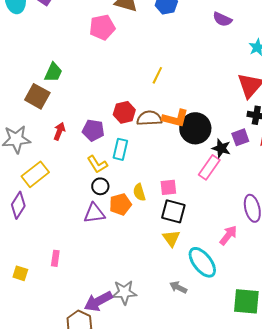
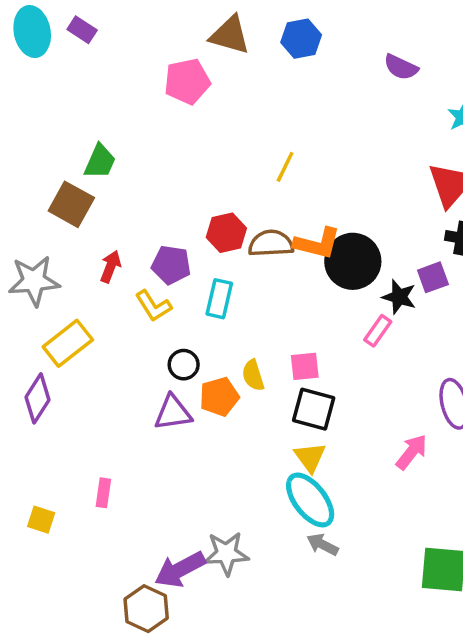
yellow L-shape: (97, 164) -> (153, 306), moved
pink rectangle: (209, 167) -> (378, 331), size x0.7
cyan ellipse: (202, 262) -> (310, 500), moved

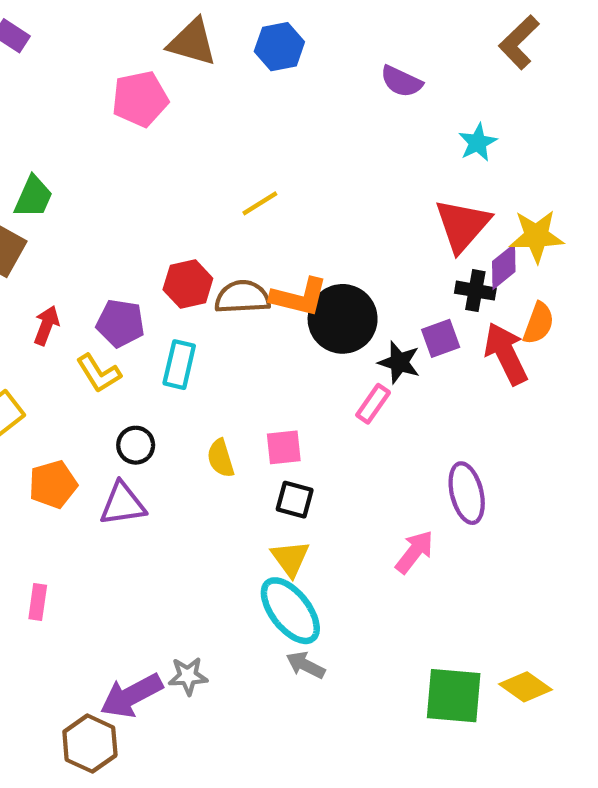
yellow line: (285, 167) -> (260, 203), turned 32
orange pentagon: (219, 397) -> (53, 484), moved
black square: (314, 409) -> (295, 500), size x0.7
gray star: (226, 553) -> (188, 676), size x0.7

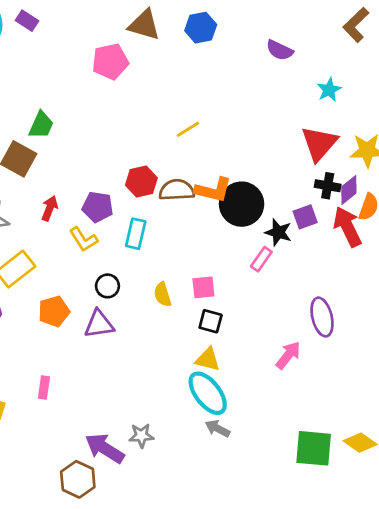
purple diamond: (504, 267) -> (349, 190), moved
yellow triangle: (290, 558) -> (208, 359), turned -40
purple arrow: (131, 696) -> (105, 448), turned 60

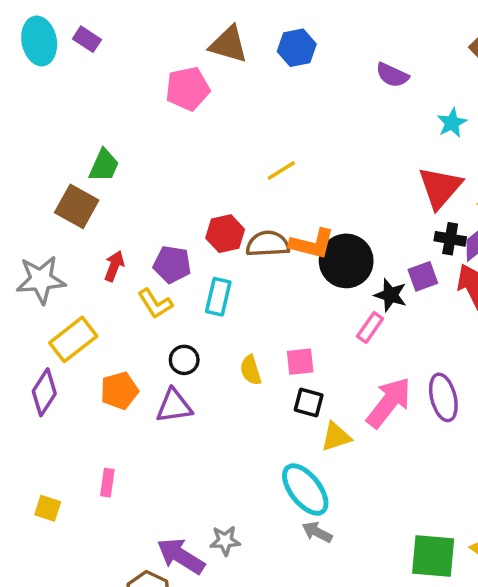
pink arrow: (288, 355) -> (389, 403), moved, size x1.5
yellow triangle: (208, 359) -> (336, 437), moved, turned -32

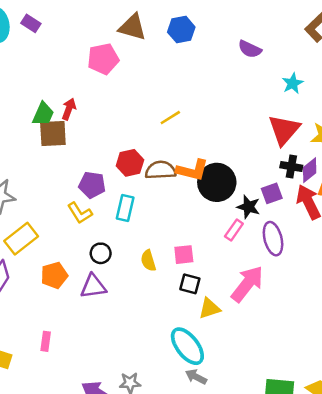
brown square: (77, 206) -> (53, 133), moved, turned -32
red arrow: (114, 266) -> (69, 109), moved
purple ellipse: (443, 397) -> (273, 239), moved

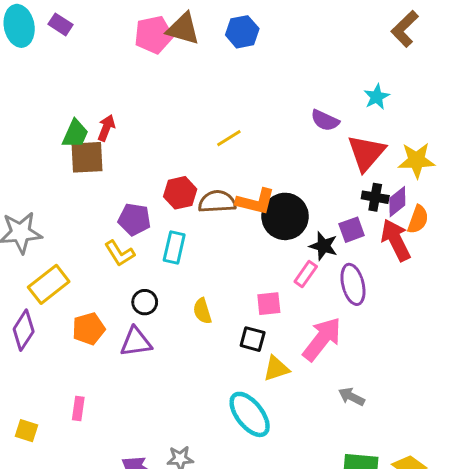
purple semicircle: (250, 49) -> (325, 120), moved
pink pentagon: (103, 59) -> (154, 35), moved
pink square: (184, 255) -> (269, 304), moved
gray arrow: (196, 377) -> (352, 397), moved

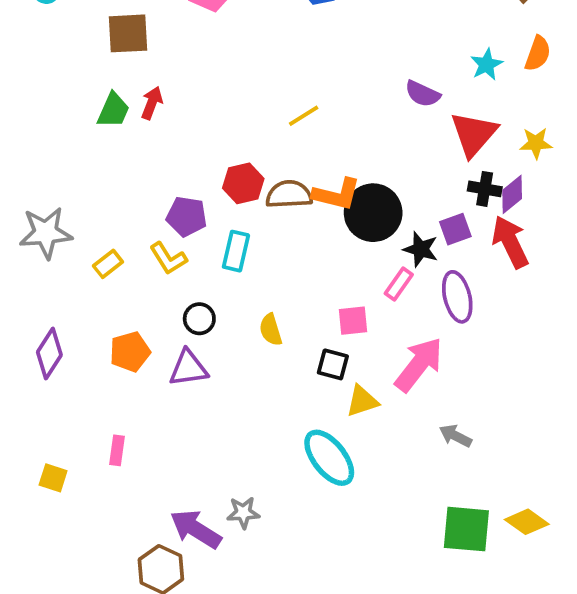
brown square: (87, 157) -> (128, 33), moved
yellow star: (417, 160) -> (536, 143), size x0.7
orange semicircle: (418, 219) -> (538, 54), moved
yellow rectangle: (49, 284) -> (108, 264), moved, size x0.6

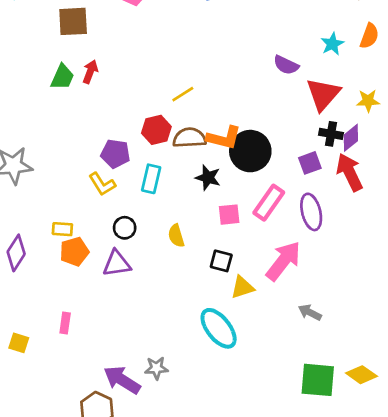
yellow line: (304, 116) -> (183, 94), moved
black star: (421, 249) -> (208, 178), moved
yellow rectangle: (108, 264) -> (62, 229), moved, turned 42
pink rectangle: (399, 284) -> (269, 203), size x1.5
pink square: (353, 321) -> (229, 215), moved

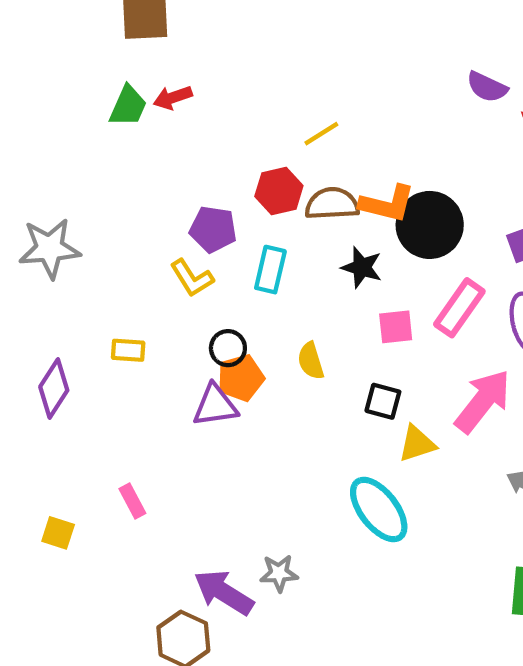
red arrow: (90, 72) -> (173, 98), turned -130
orange pentagon: (74, 252) -> (241, 378), moved
pink rectangle: (65, 323) -> (132, 501), turned -36

